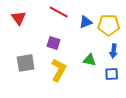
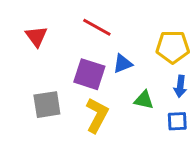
blue triangle: (86, 22) -> (123, 64), moved
purple square: (54, 43) -> (89, 74), size x1.5

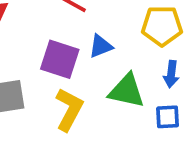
green triangle: (144, 100) -> (127, 91), size x1.5

